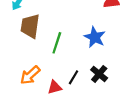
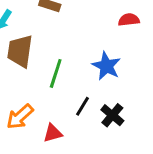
black line: (74, 77) -> (83, 106), moved

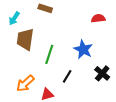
black cross: (112, 115) -> (102, 73), moved

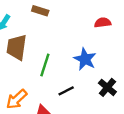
black line: (67, 76) -> (66, 91), turned 32

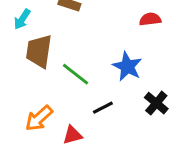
green line: (45, 65) -> (75, 74), turned -70

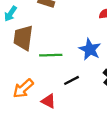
green line: (75, 74) -> (51, 55), turned -40
red triangle: (72, 135) -> (48, 101), turned 42

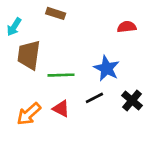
black line: (71, 80) -> (94, 98), moved
red triangle: (48, 101) -> (61, 109), moved

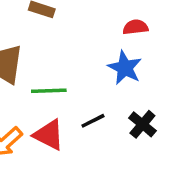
blue star: (107, 68) -> (125, 68), moved
red triangle: (61, 109) -> (49, 135), size x1.4

